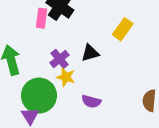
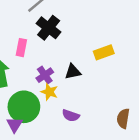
pink rectangle: (42, 18) -> (21, 48), moved
yellow rectangle: (123, 29) -> (104, 52), turned 30

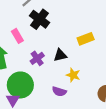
pink rectangle: (21, 48) -> (17, 36), turned -40
yellow star: (49, 92) -> (73, 75), moved

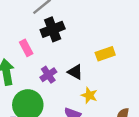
black cross: (40, 19) -> (53, 29), turned 30
black triangle: (60, 55) -> (75, 72), turned 40

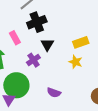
black triangle: (75, 72) -> (47, 45), moved, turned 32
yellow star: (89, 95) -> (76, 62), moved

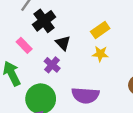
purple semicircle: (54, 93) -> (85, 95), size x1.6

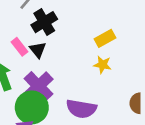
black triangle: (63, 43) -> (38, 50), moved
purple cross: (52, 65) -> (38, 86), moved, size x1.6

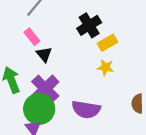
black cross: (44, 22) -> (89, 25), moved
pink rectangle: (19, 47) -> (32, 37), moved

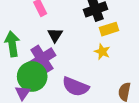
black triangle: (44, 54) -> (55, 35), moved

